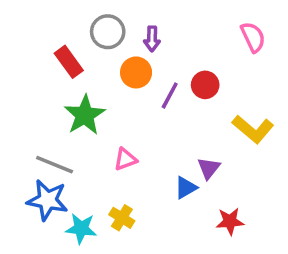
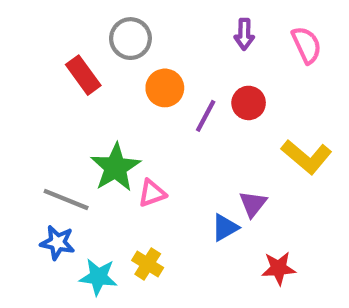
purple arrow: (152, 39) -> (244, 34), moved
green star: (85, 115) -> (115, 167), moved
blue star: (47, 200) -> (57, 243), size x0.7

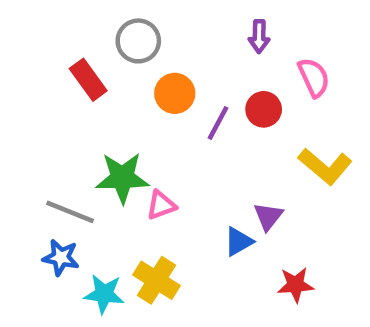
pink semicircle: (307, 45) -> (314, 77), moved
green star: (115, 167) -> (122, 178), turned 30
yellow cross: (148, 264) -> (157, 280), size x1.4

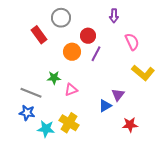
pink semicircle: (314, 77) -> (132, 42), moved
orange circle: (175, 93) -> (72, 52), moved
red circle: (264, 109) -> (88, 36), moved
green star: (122, 178) -> (54, 78), size x0.6

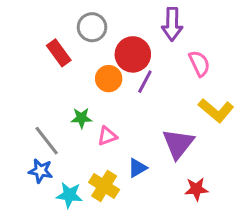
purple arrow: (114, 16) -> (172, 24), size x1.5
red circle: (88, 36) -> (133, 54), size x1.5
gray line: (31, 93) -> (47, 141), turned 30
purple triangle: (118, 95) -> (178, 144), size x1.6
blue triangle: (105, 106) -> (137, 168), moved

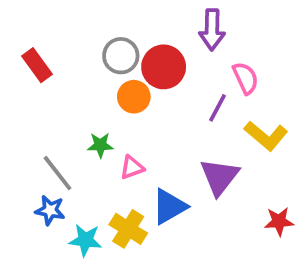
gray circle: (92, 27) -> (121, 56), moved
red rectangle: (59, 53) -> (37, 65), moved
purple line: (145, 82) -> (218, 108), moved
blue triangle: (137, 168) -> (169, 207), size x1.5
red star: (196, 189) -> (279, 221), moved

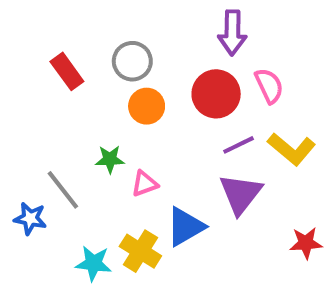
red rectangle: (37, 65) -> (67, 71), moved
red circle: (164, 67) -> (216, 94), moved
purple line: (218, 108) -> (238, 145), moved, turned 36
blue star: (50, 210) -> (30, 218), moved

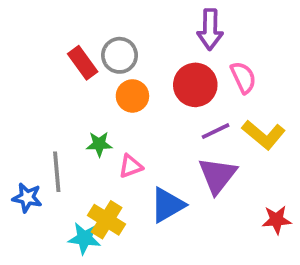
red rectangle: (67, 71) -> (83, 63), moved
gray line: (63, 190) -> (57, 172), turned 33
yellow cross: (140, 251) -> (107, 220), moved

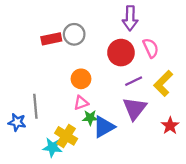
red rectangle: (83, 63) -> (51, 39), turned -66
orange circle: (132, 96) -> (81, 79), moved
yellow L-shape: (264, 135) -> (163, 83), turned 95
green star: (99, 144) -> (90, 118), moved
red star: (277, 220) -> (170, 126), moved, turned -30

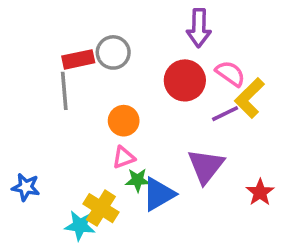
pink semicircle: (151, 48) -> (230, 73), turned -30
purple line: (134, 81) -> (225, 114), moved
yellow L-shape: (163, 83) -> (250, 98), moved
gray line: (35, 106) -> (64, 91), moved

